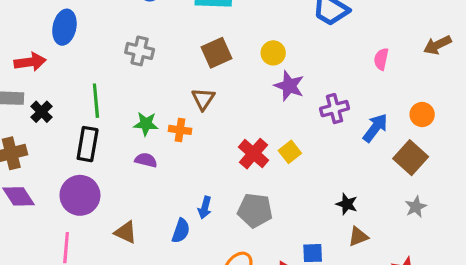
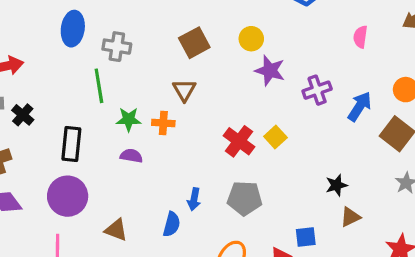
blue ellipse: (64, 27) -> (73, 29), moved
green line: (96, 101) -> (99, 86), moved
black star: (347, 204) -> (336, 185), turned -30

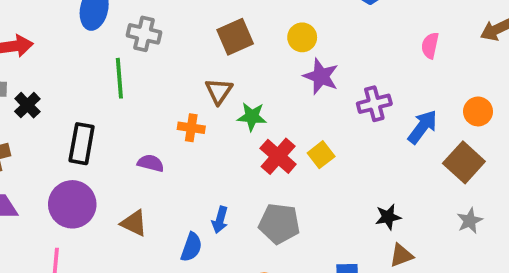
green star: (129, 119) -> (252, 117), moved
brown triangle: (116, 230) -> (134, 223), moved

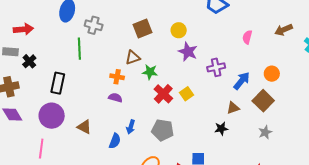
brown triangle: (219, 91) -> (133, 58), turned 35
purple semicircle: (151, 163) -> (115, 98), moved
brown triangle: (401, 255) -> (233, 108), moved

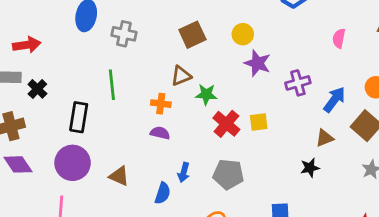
green line: (79, 49) -> (112, 85), moved
yellow square: (186, 94) -> (259, 122), turned 32

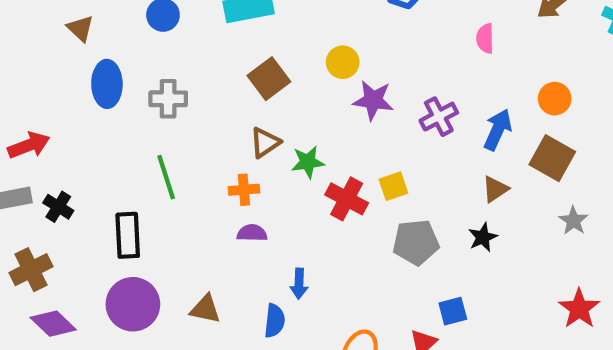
gray pentagon: (228, 174) -> (416, 242), moved

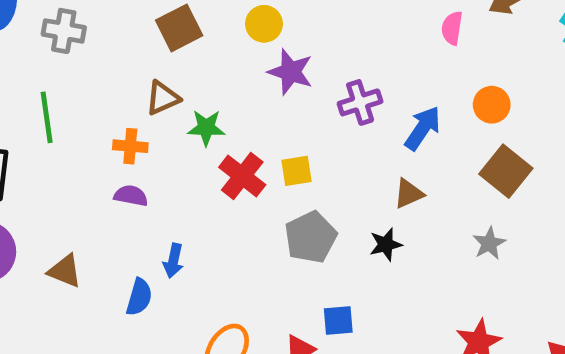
pink semicircle: (485, 38) -> (452, 28), moved
brown square: (552, 158) -> (506, 171), moved
gray pentagon: (416, 242) -> (311, 237), turned -30

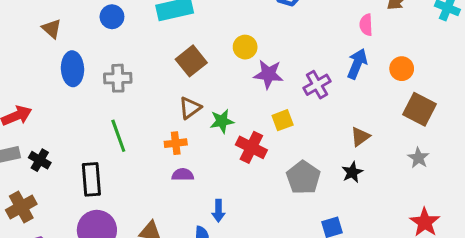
blue arrow: (423, 128) -> (357, 64), moved
yellow square: (296, 171) -> (283, 120), moved

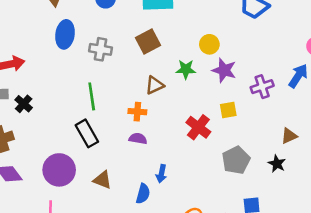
brown square: (191, 61) -> (148, 42), moved
green star: (222, 121) -> (186, 69), moved
black star: (352, 172) -> (277, 164), turned -30
black rectangle: (91, 179) -> (87, 133), moved, turned -36

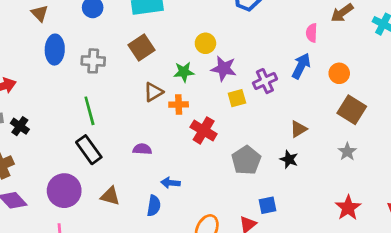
yellow square: (228, 110) -> (237, 98), moved
orange cross: (137, 112) -> (179, 104), moved
blue arrow: (161, 174) -> (171, 183), turned 90

